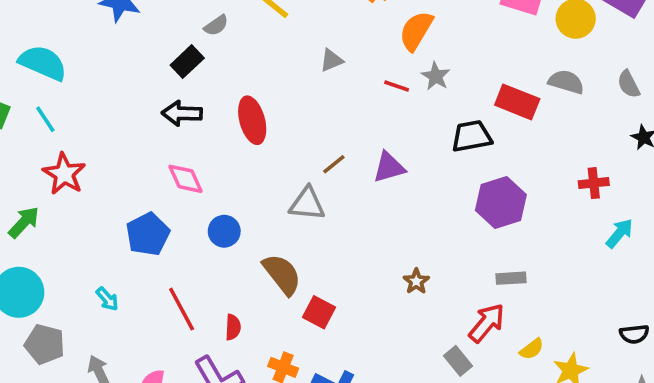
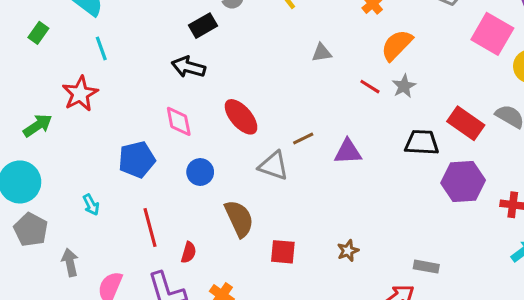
cyan line: (45, 119) -> (101, 48), moved
red ellipse: (252, 120) -> (241, 117), moved, turned -39
purple hexagon: (501, 203) -> (463, 182), moved
red square: (319, 312) -> (283, 252), moved, turned -36

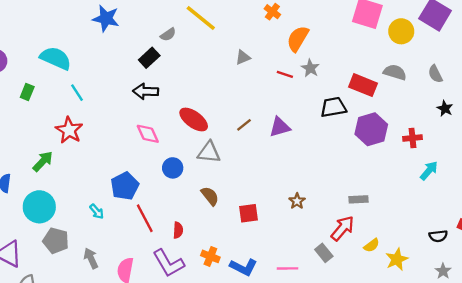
blue pentagon: (137, 159) -> (125, 186), moved
gray triangle: (274, 166) -> (209, 152), moved
brown semicircle: (239, 219) -> (210, 196), size x0.7

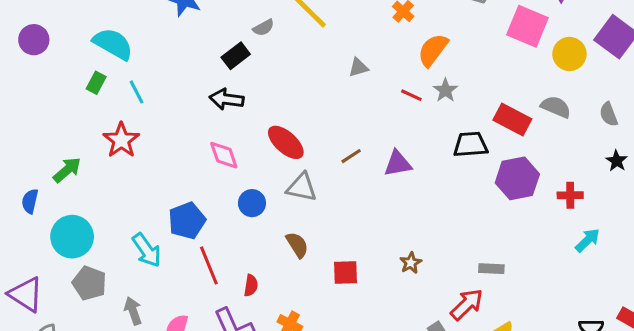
green rectangle: (27, 92) -> (96, 83), moved
green arrow: (43, 161) -> (67, 170), moved
cyan arrow: (97, 211) -> (147, 250), size x1.6

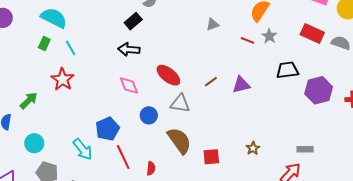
red rectangle: (512, 119) -> (312, 34), moved
cyan circle: (72, 237) -> (34, 143), size x0.7
brown semicircle: (297, 245) -> (179, 141), size x1.6

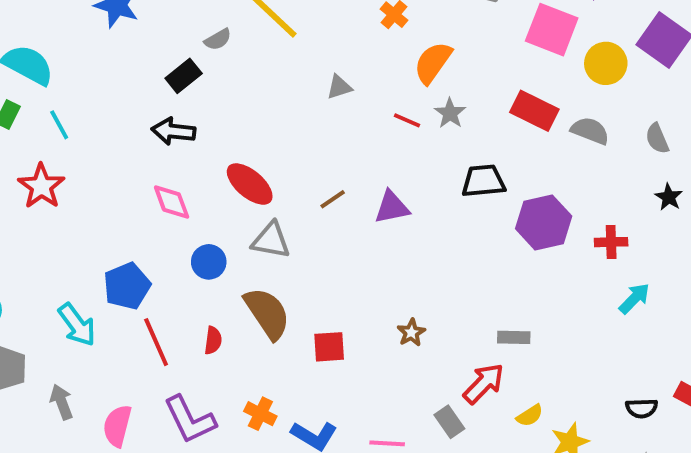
red semicircle: (151, 168) -> (213, 340), moved

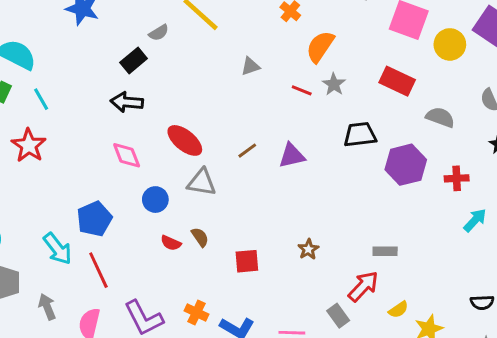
gray semicircle: (590, 131) -> (440, 117), moved
brown semicircle: (267, 313) -> (200, 237), size x0.5
red semicircle: (213, 340) -> (171, 243), moved, turned 108
red line: (156, 342) -> (98, 270), moved

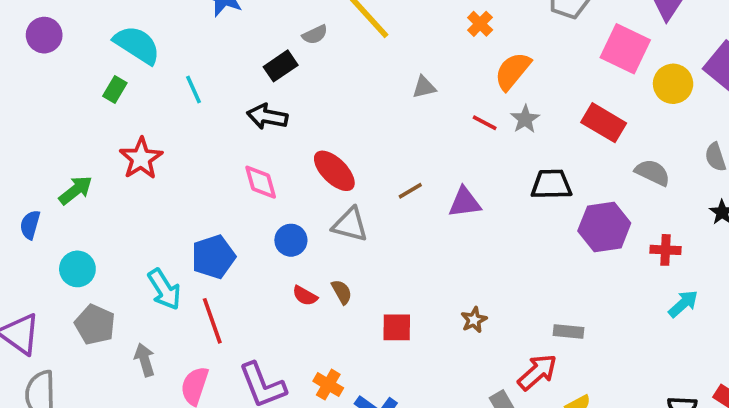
cyan line: (41, 99) -> (194, 89), moved

